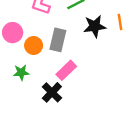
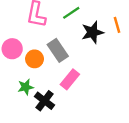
gray rectangle: (58, 40) -> (58, 50), turned -40
black cross: (52, 92) -> (45, 101), moved

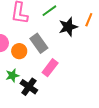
orange line: (117, 25) -> (89, 20), turned 40

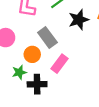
orange circle: (19, 51) -> (32, 54), moved
black cross: (29, 87) -> (37, 84), turned -36

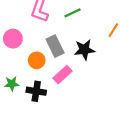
black star: (79, 20) -> (84, 50), moved
green star: (19, 72) -> (12, 84), moved

